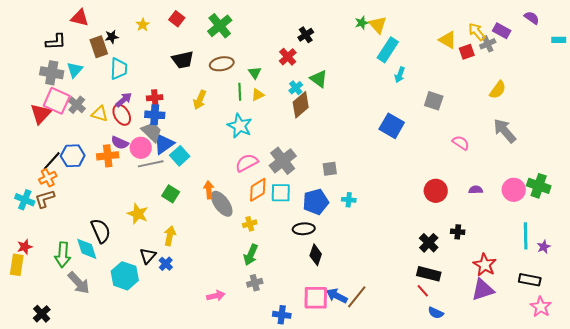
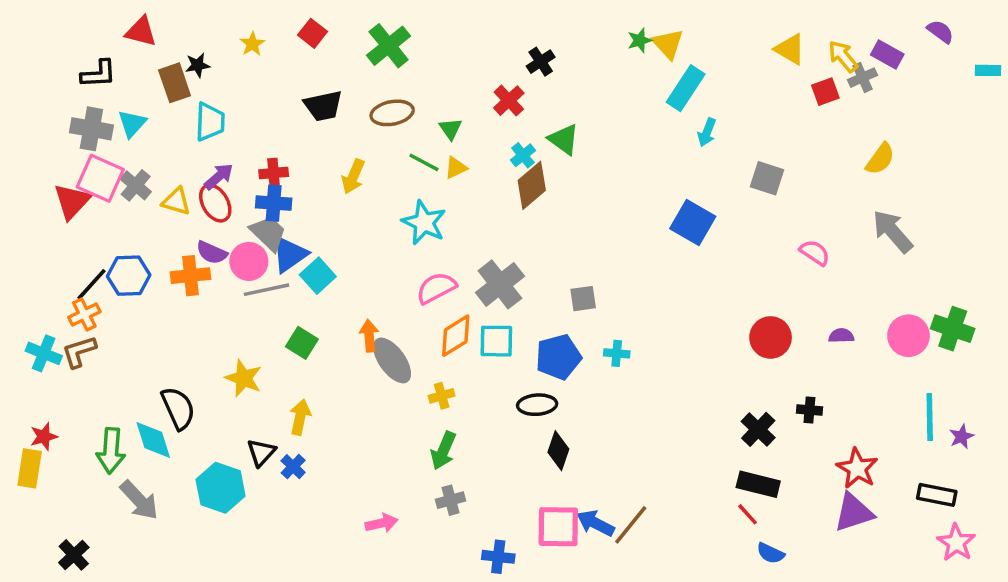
yellow triangle: (448, 40) -> (790, 49), moved
green line: (240, 92) -> (424, 162), turned -60

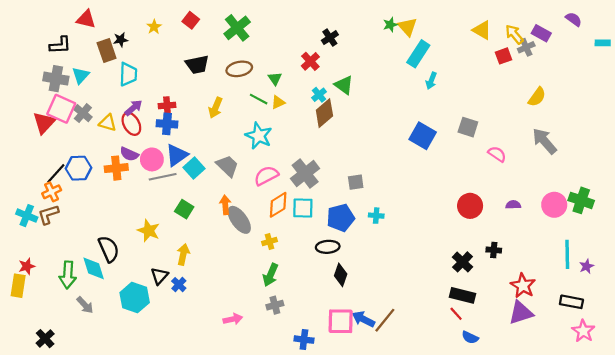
gray square: (767, 178) -> (468, 127), moved
gray trapezoid: (268, 233) -> (227, 166), moved
gray arrow: (139, 500) -> (85, 305), size x0.7

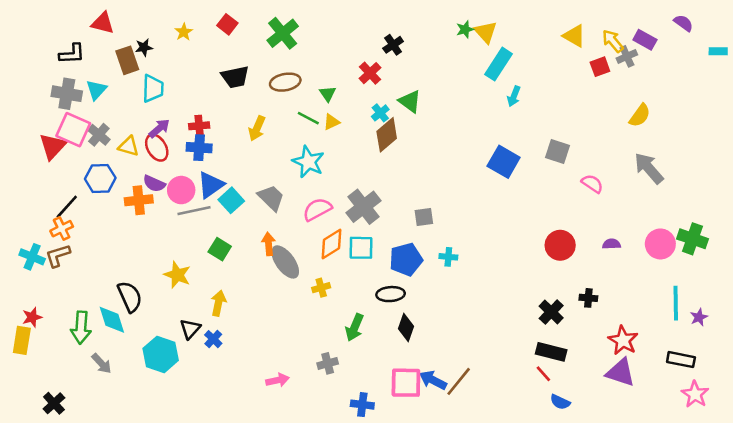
blue hexagon: (79, 168) -> (100, 178), moved
green arrow: (271, 275) -> (355, 327), moved
purple triangle: (521, 313) -> (621, 372), turned 36

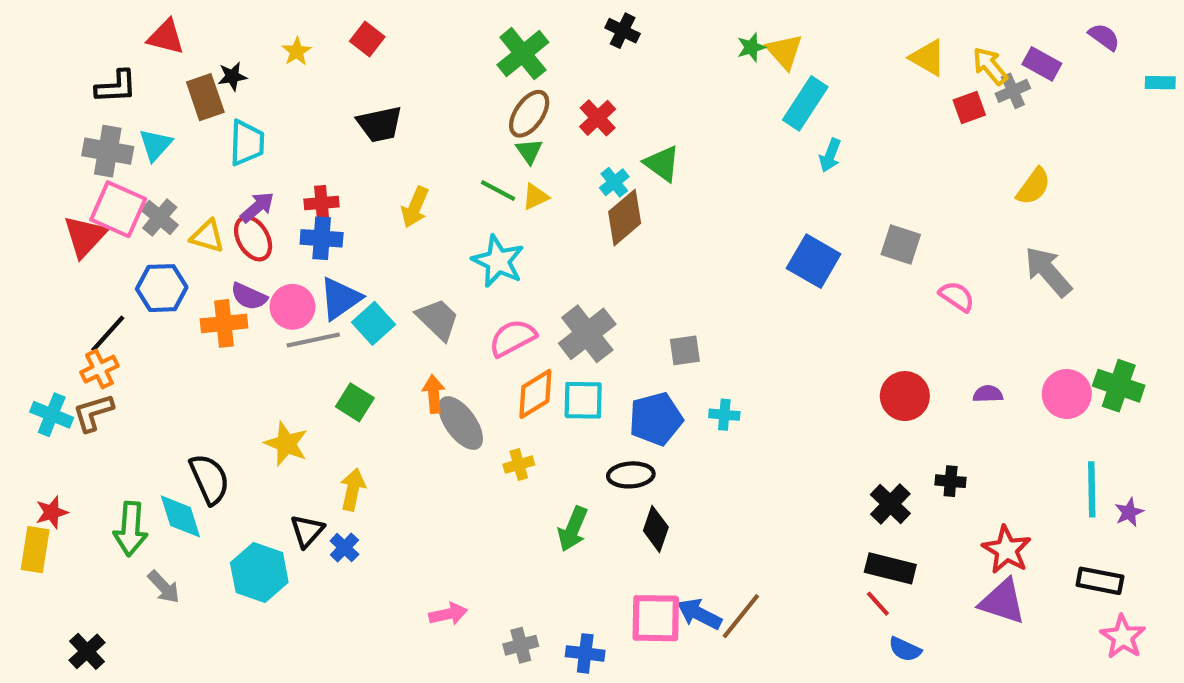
green cross: (283, 33) -> (523, 54), moved
black cross: (393, 45) -> (623, 31), moved, turned -30
brown ellipse: (285, 82) -> (529, 114), moved, turned -44
gray cross: (328, 363) -> (521, 645), moved

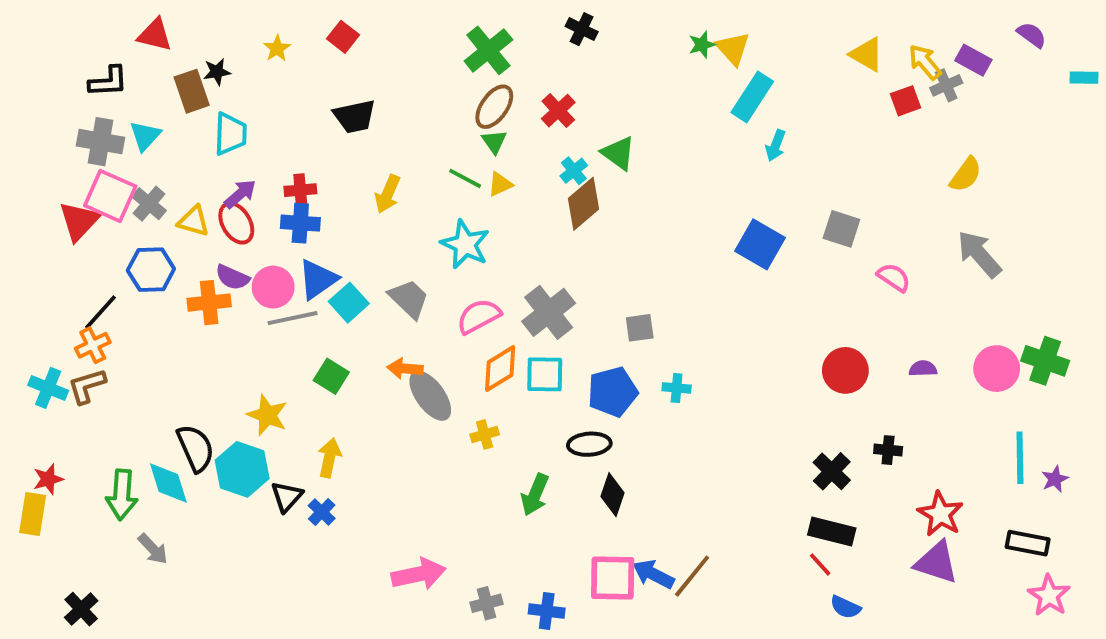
orange arrow: (434, 394) -> (405, 369), turned -80
cyan hexagon: (259, 572) -> (242, 469), moved
pink arrow: (448, 614) -> (419, 574), size x1.5

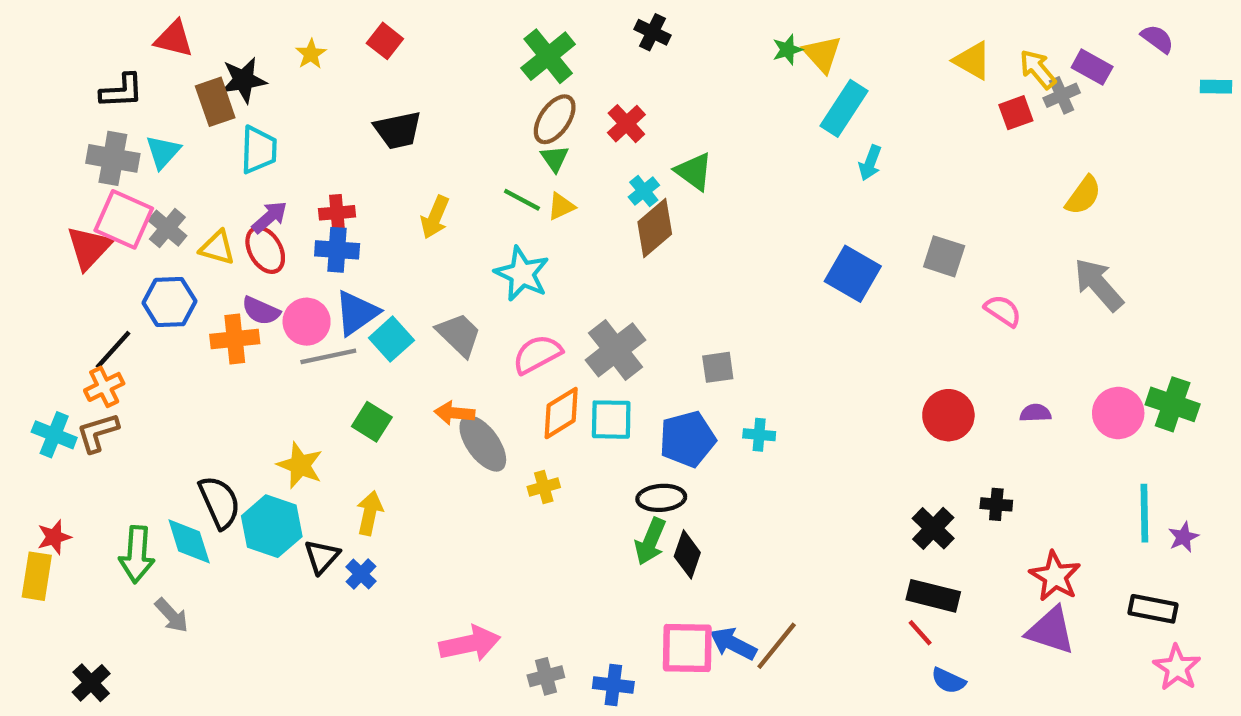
black star: (217, 72) -> (243, 80), size x1.5
green arrow: (535, 495) -> (650, 541), moved

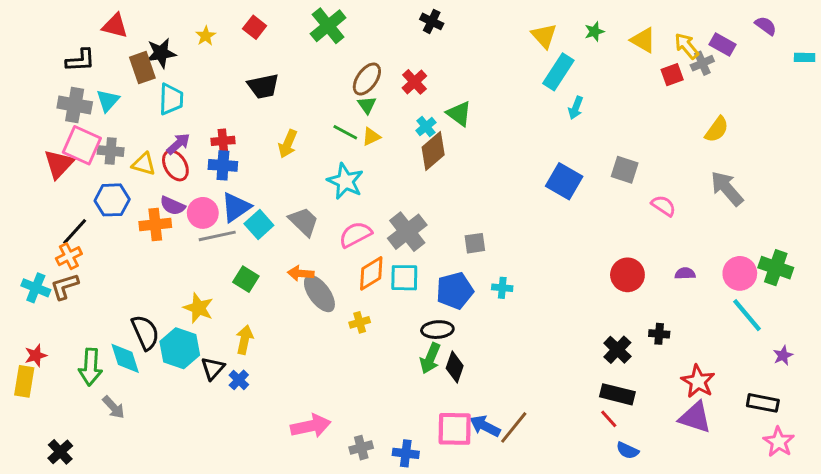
green star: (787, 50) -> (594, 32), moved
green cross: (548, 56) -> (328, 26), moved
gray cross: (167, 228) -> (111, 151), turned -35
cyan line: (1144, 513) -> (747, 315), moved, turned -39

